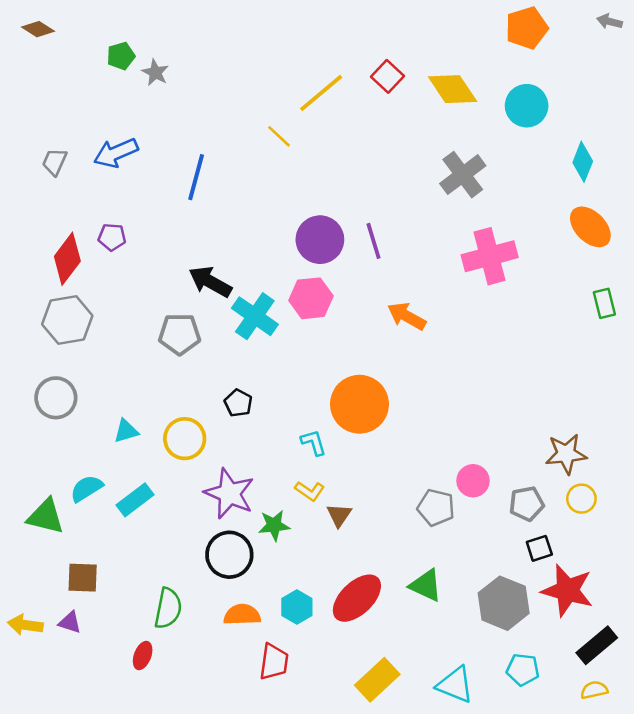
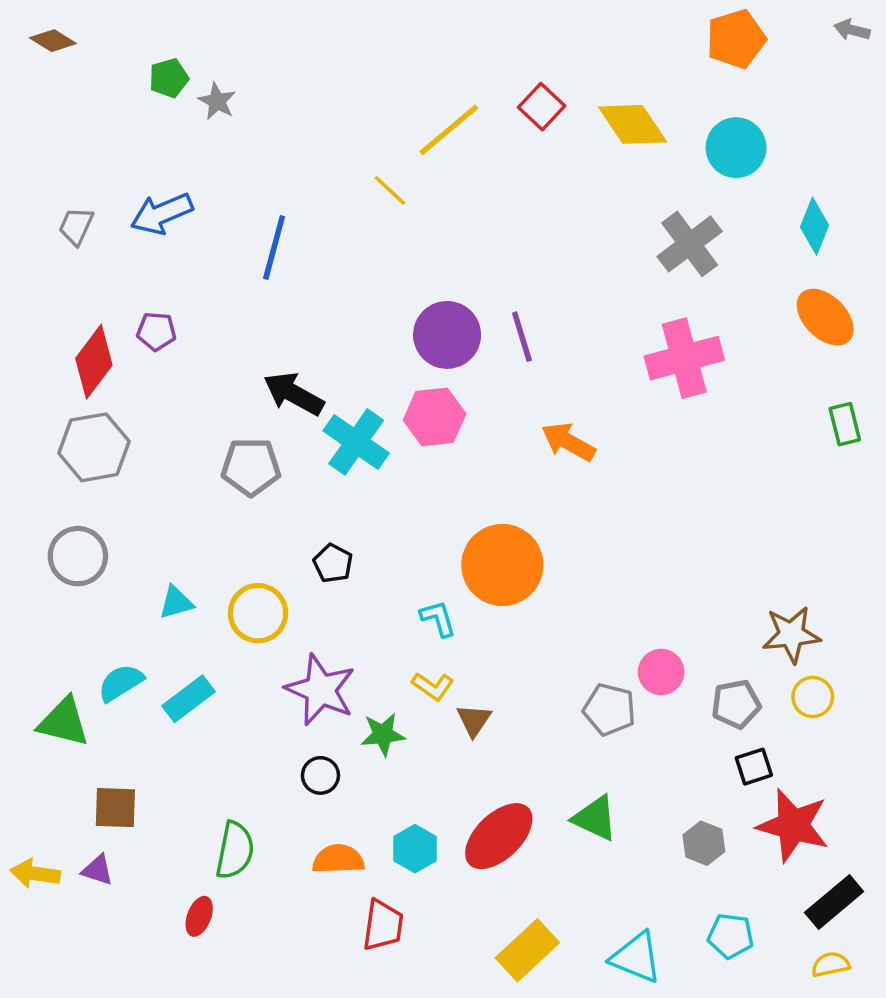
gray cross: (463, 175) -> (690, 244), moved
black circle: (229, 555) -> (320, 775), size x0.6
gray hexagon: (504, 603) -> (704, 843), size x0.6

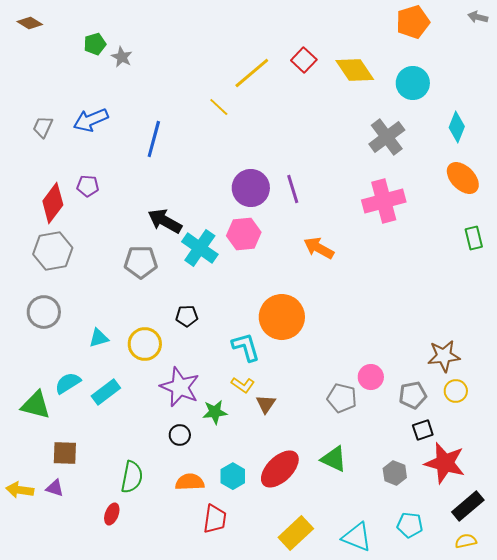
black pentagon: (333, 563) -> (187, 316), turned -30
cyan L-shape: (438, 618) -> (246, 347), size x1.4

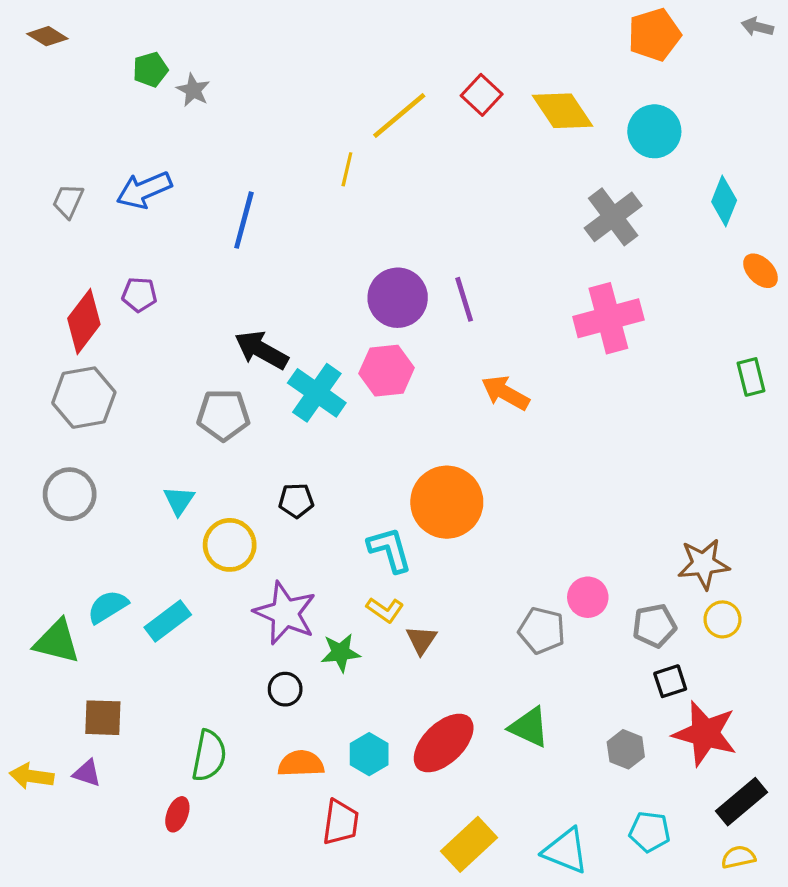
yellow line: (219, 107) -> (347, 169), turned 60
orange ellipse: (463, 178) -> (761, 271), moved, size x0.7
cyan triangle: (99, 338) -> (179, 501), moved, turned -40

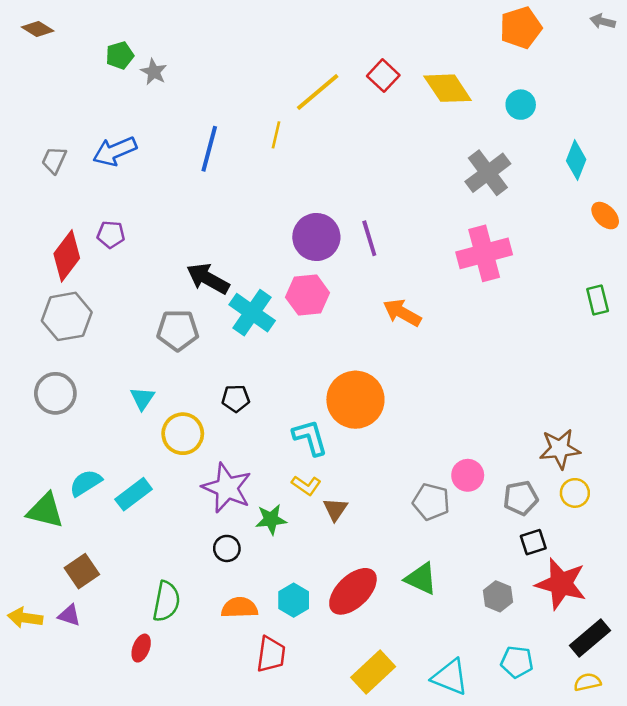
cyan circle: (654, 131) -> (521, 105), size x0.7
blue line: (244, 220) -> (209, 149), moved
brown square: (103, 718) -> (82, 571), turned -36

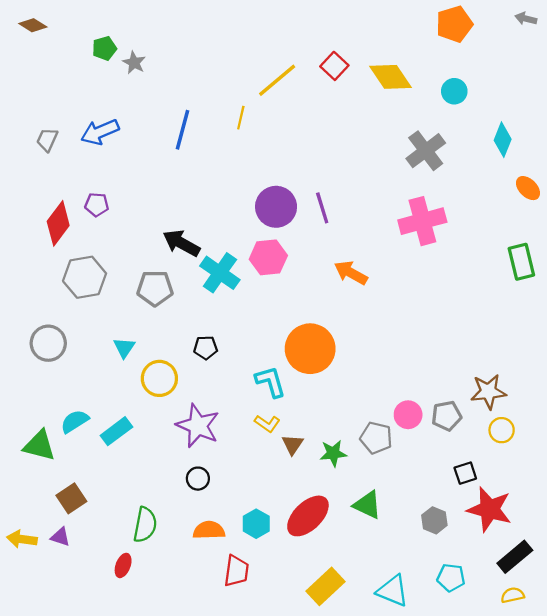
green rectangle: (598, 300) -> (521, 262), size x1.4
gray hexagon: (67, 316) -> (85, 277), moved
gray pentagon: (521, 498) -> (447, 416), moved
green star: (271, 519) -> (333, 453), moved

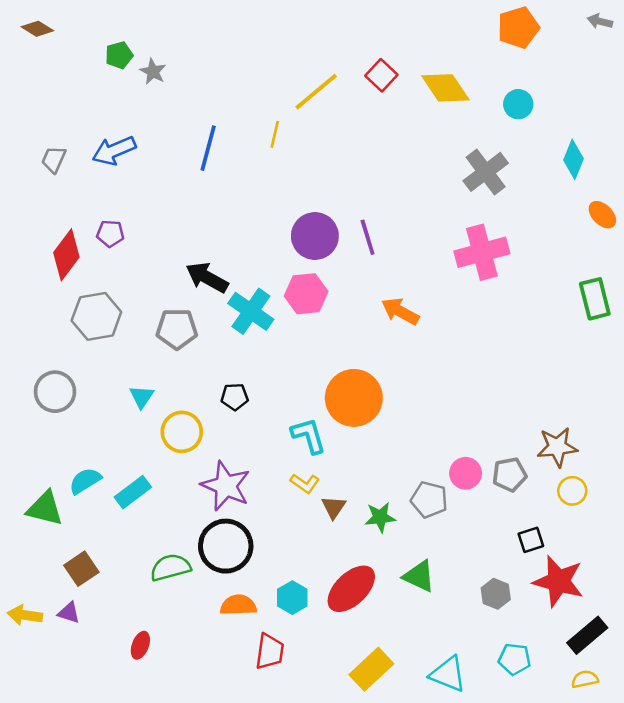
black circle: (198, 479) -> (226, 546), size x2.0
green semicircle: (145, 525) -> (170, 567), moved, turned -116

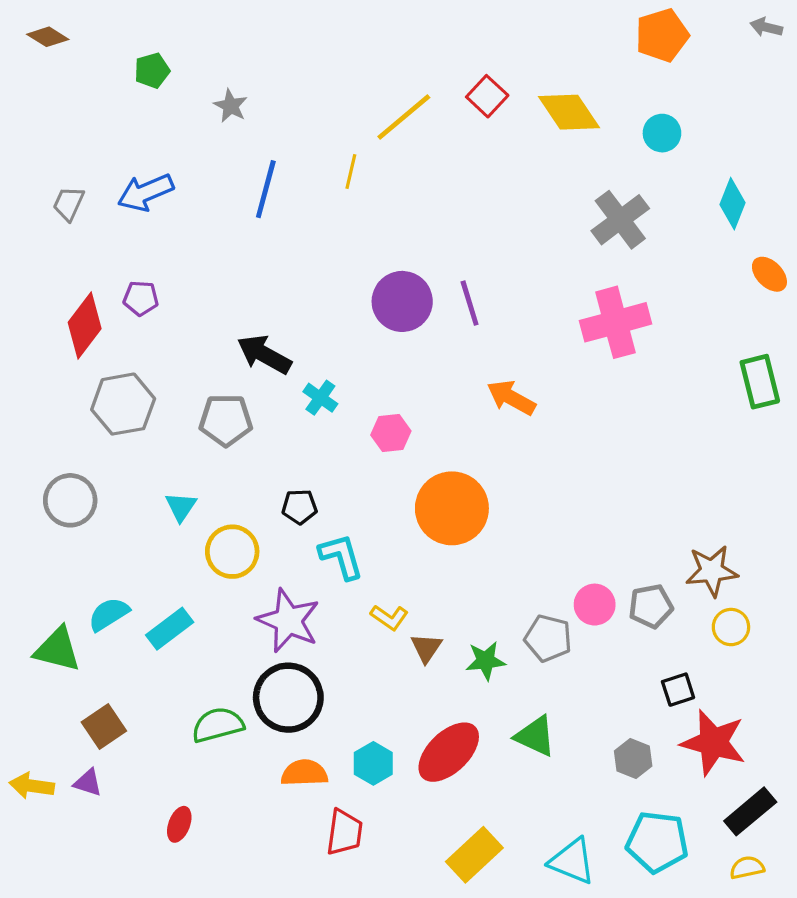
gray star: (153, 72) -> (231, 106), moved
pink hexagon: (306, 294) -> (391, 433), moved, size x0.7
cyan cross: (251, 311) -> (320, 398), size x0.6
cyan L-shape: (309, 436) -> (341, 556), moved
cyan pentagon: (514, 659) -> (657, 842), size x1.5

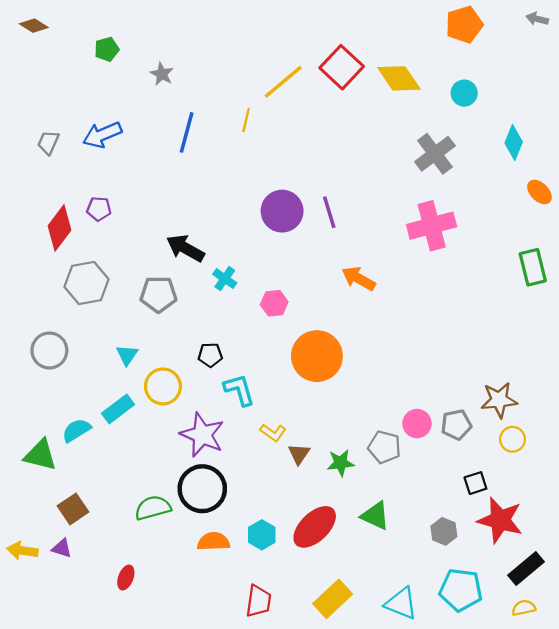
red square: (487, 96) -> (342, 67), size x1.5
cyan rectangle: (170, 629) -> (118, 409), moved
red trapezoid: (344, 832) -> (258, 601), moved

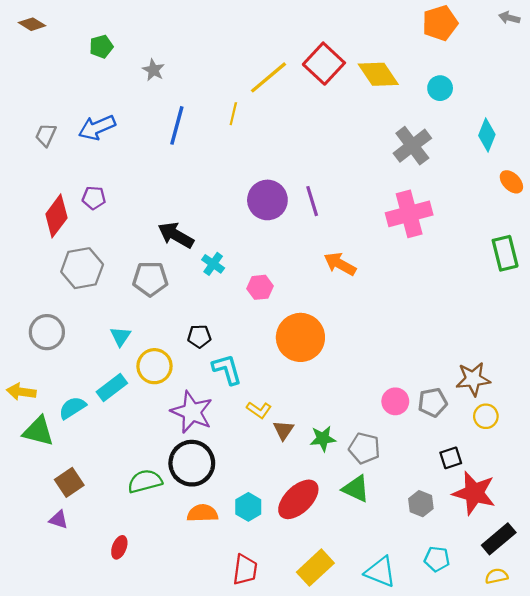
gray pentagon: (384, 447) -> (364, 448), moved
yellow arrow: (22, 551) -> (21, 392), moved
cyan pentagon: (461, 590) -> (437, 559), size x0.6

